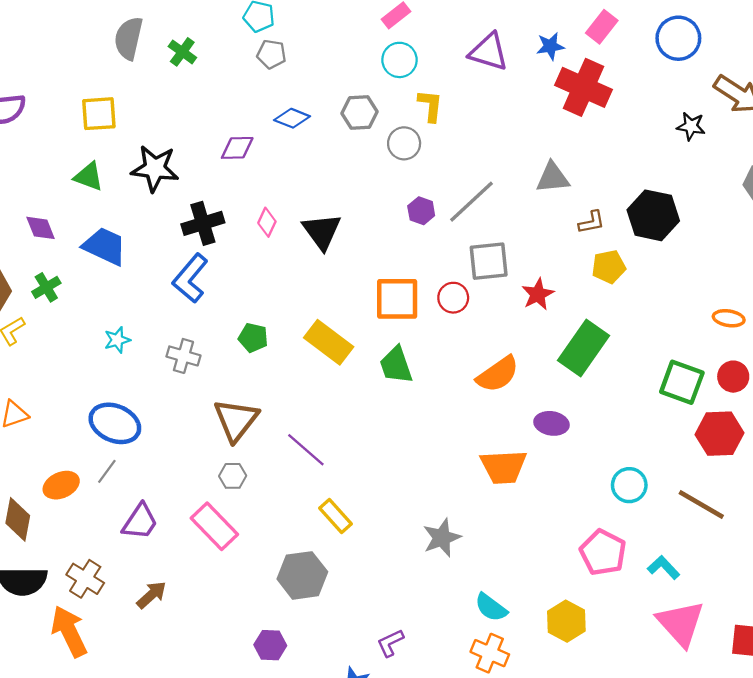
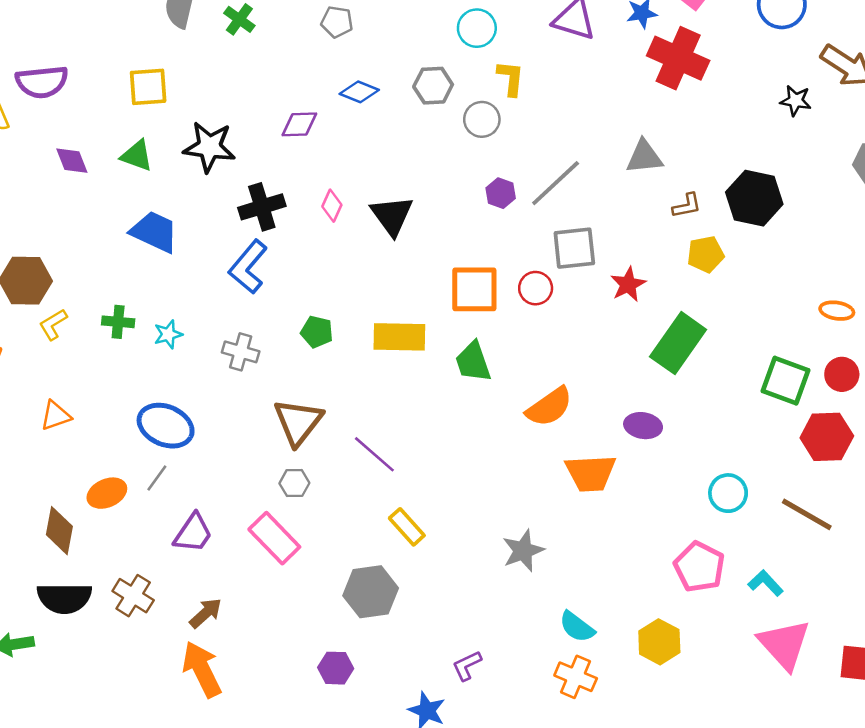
purple diamond: (41, 228) -> (72, 161), moved
green cross: (46, 287) -> (118, 322), moved, turned 36
yellow rectangle: (329, 342) -> (399, 337), turned -36
orange semicircle: (498, 374) -> (549, 407), moved
orange arrow: (69, 631) -> (202, 669), moved

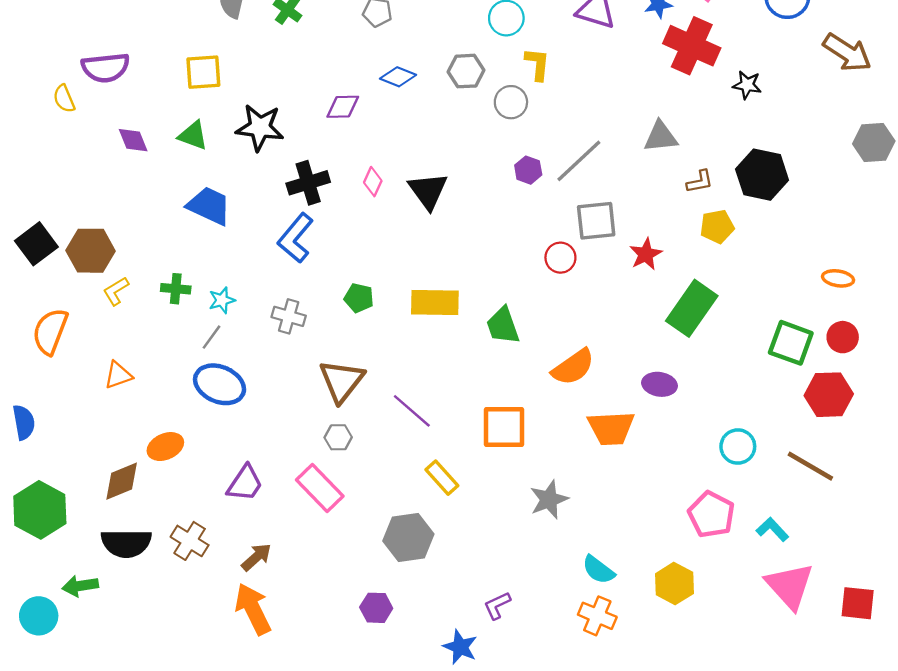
black star: (796, 101) -> (747, 85), moved
orange square: (474, 289) -> (504, 427), moved
gray line: (157, 478) -> (211, 337), moved
brown diamond: (59, 531) -> (122, 481), turned 57

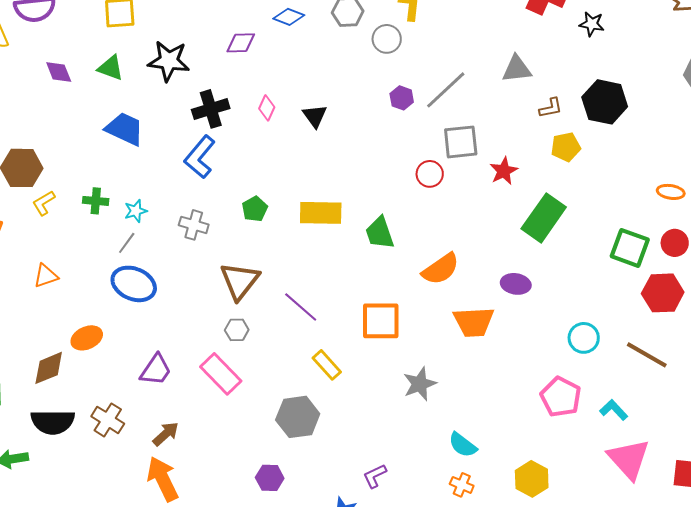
black triangle: (428, 191) -> (315, 116), size x0.7
green pentagon: (359, 298) -> (255, 209), turned 30
yellow hexagon: (674, 584) -> (532, 479), moved
orange cross: (597, 616) -> (462, 485), size x0.7

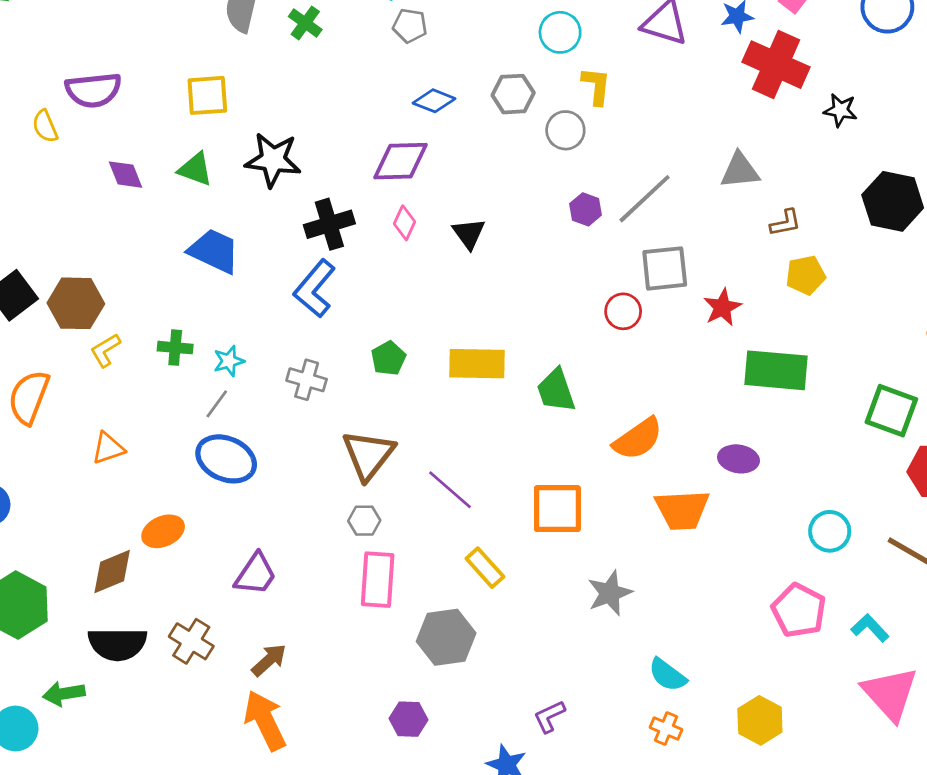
purple diamond: (241, 43) -> (400, 161), moved, size x1.4
black hexagon: (605, 102) -> (893, 201), moved
green rectangle: (544, 218) -> (776, 370), turned 60
pink rectangle: (221, 374) -> (378, 580), moved, turned 48

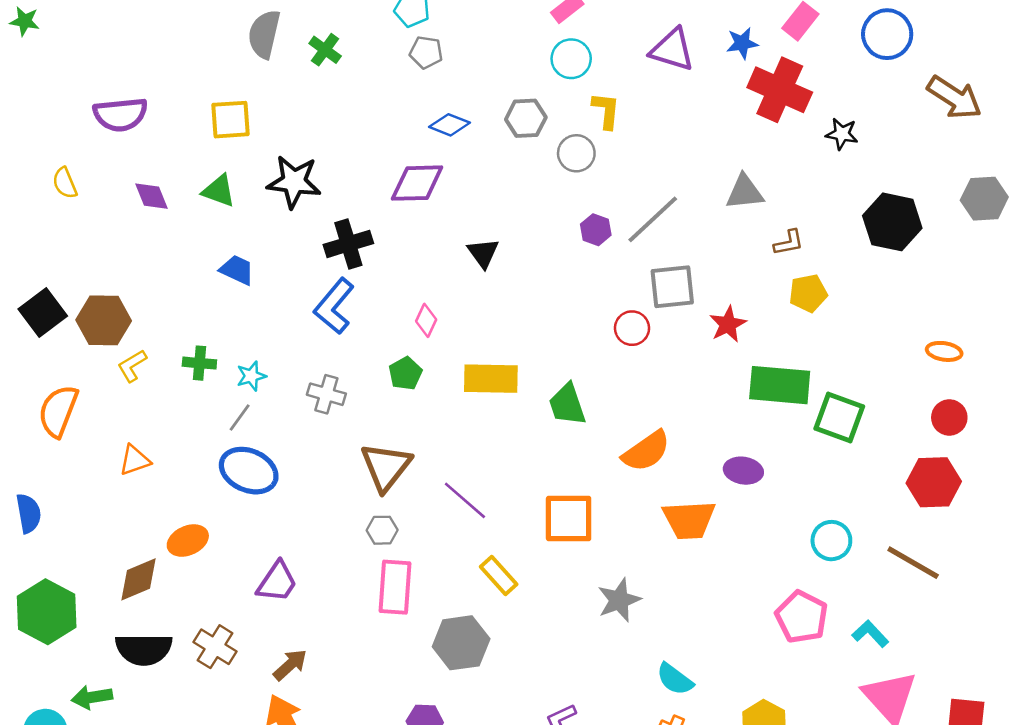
yellow semicircle: (45, 126) -> (65, 183), moved
pink diamond: (404, 223) -> (426, 320), moved
blue trapezoid: (214, 251) -> (237, 270), size x0.7
green square: (891, 411) -> (839, 417), moved

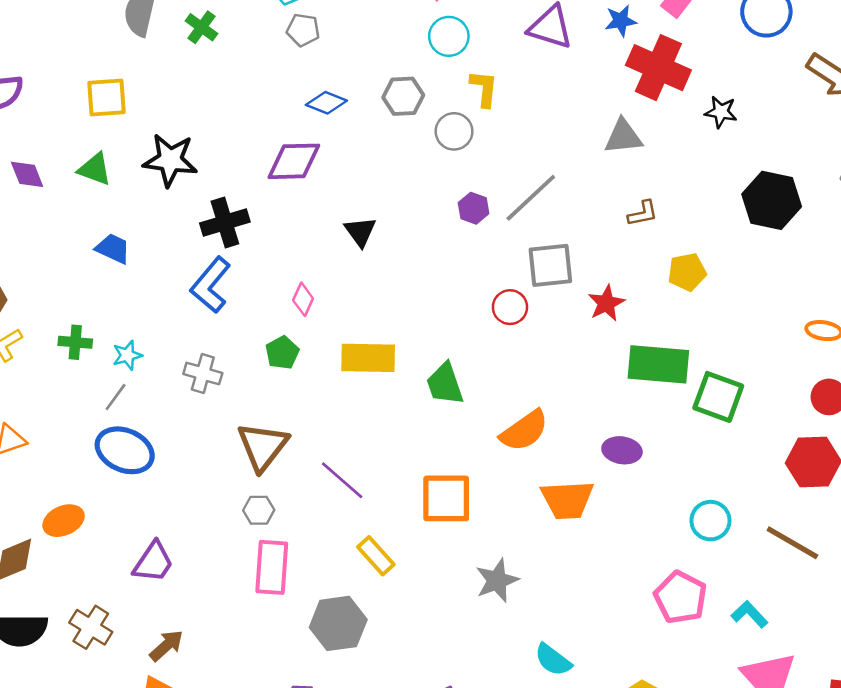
gray triangle: (745, 192) -> (623, 137), moved
brown L-shape: (789, 243) -> (643, 213), moved

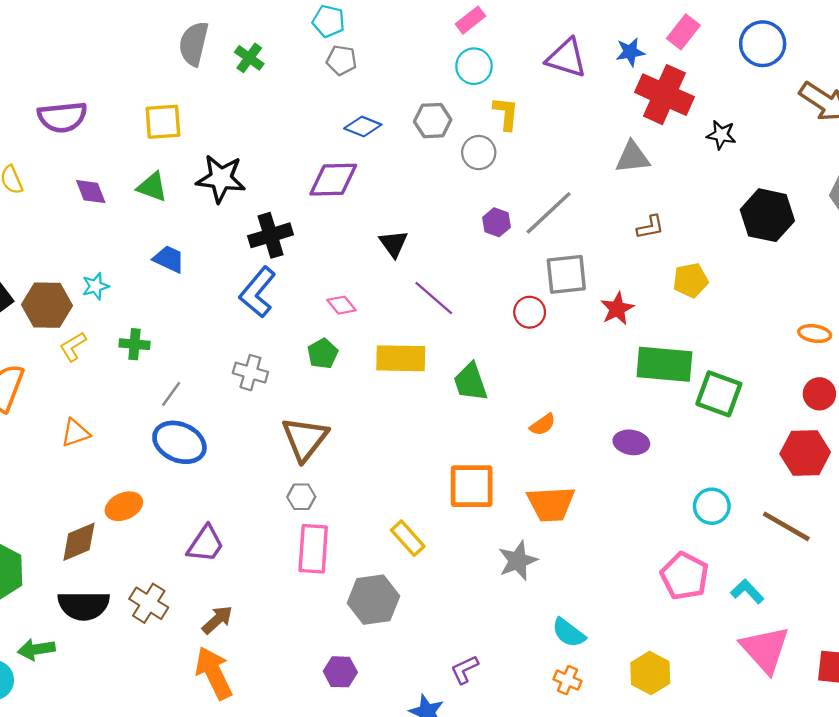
pink diamond: (303, 299) -> (342, 305), turned -64
cyan star: (127, 355) -> (95, 286), moved
orange semicircle: (524, 431) -> (543, 425), size x0.6
purple line: (342, 480) -> (434, 298), moved
orange trapezoid: (567, 500) -> (551, 504), moved

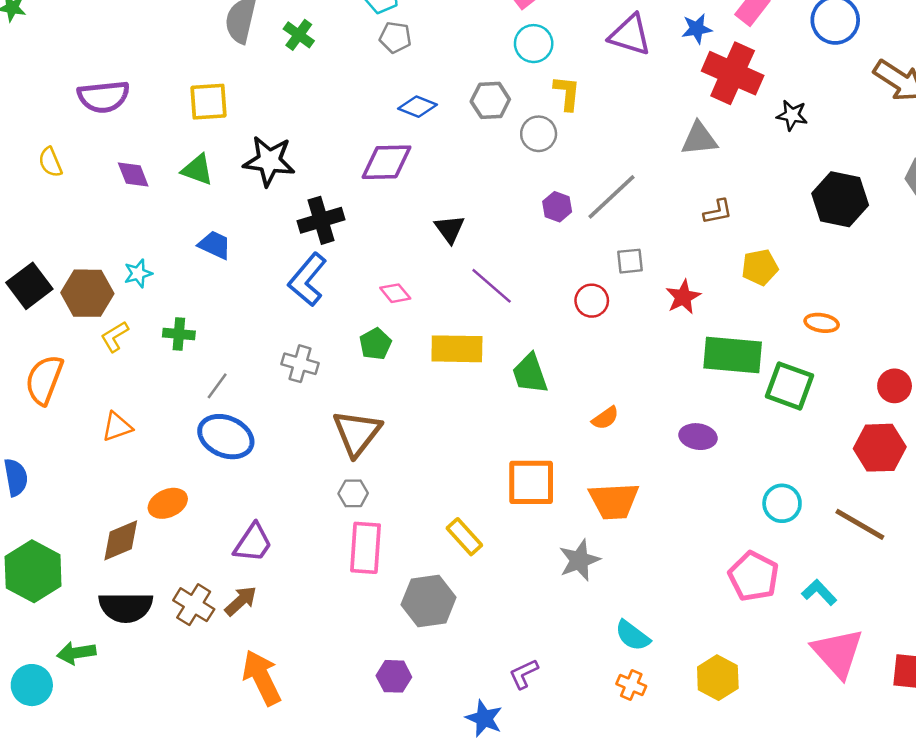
gray square: (566, 274) -> (630, 261), size x0.6
orange ellipse: (815, 334) -> (822, 323), moved
brown arrow: (217, 620) -> (241, 601), moved

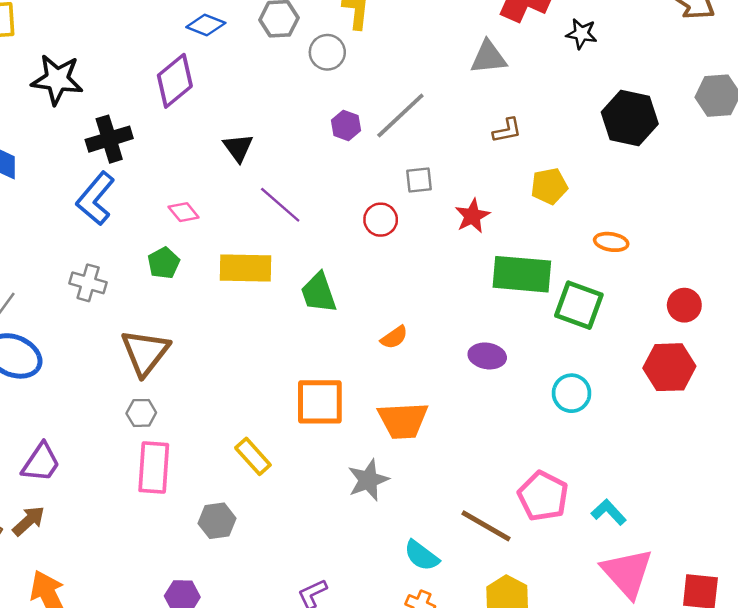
purple diamond: (387, 162) -> (175, 81), turned -38
cyan circle: (782, 503) -> (572, 393), moved
brown line: (860, 524) -> (486, 526), moved
gray hexagon: (429, 601) -> (217, 521), size x0.7

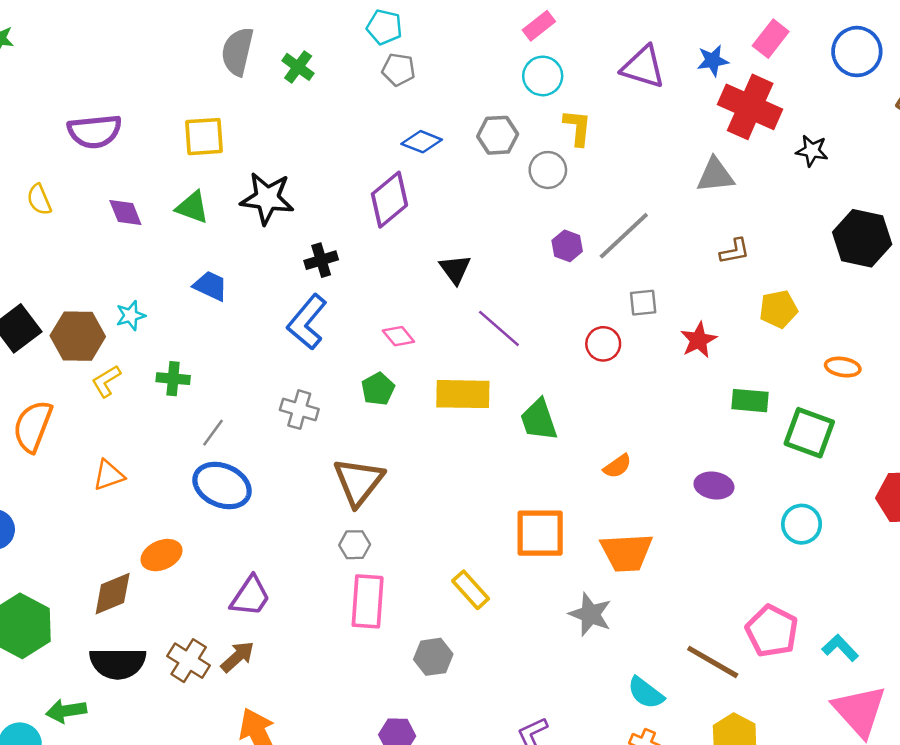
black cross: (109, 139) -> (321, 260), size x0.7
green rectangle: (522, 274) -> (750, 401), size x0.6
gray star: (368, 480) -> (590, 614), turned -30

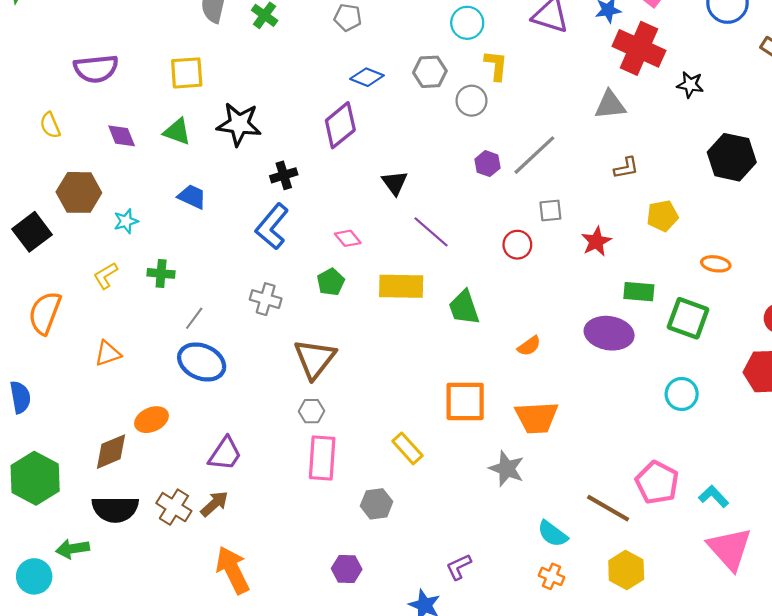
brown hexagon: (78, 336) -> (79, 192), moved
purple ellipse: (714, 486) -> (609, 333), moved, size x1.5

